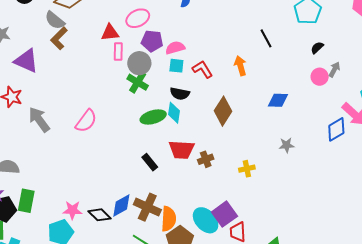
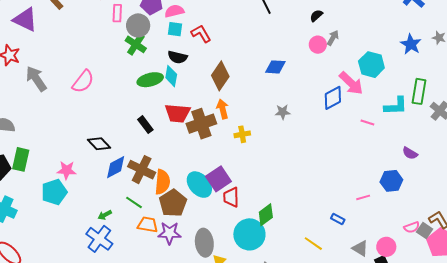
orange arrow: (240, 66) -> (223, 109), moved
brown cross: (206, 159) -> (201, 124), size x1.8
black diamond: (99, 215) -> (99, 144), moved

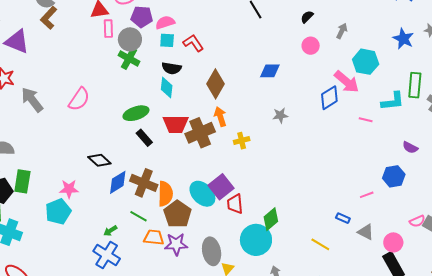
gray arrow: (333, 38) -> (342, 31), moved
green ellipse: (150, 80) -> (136, 113), moved
gray triangle: (360, 248) -> (366, 232), moved

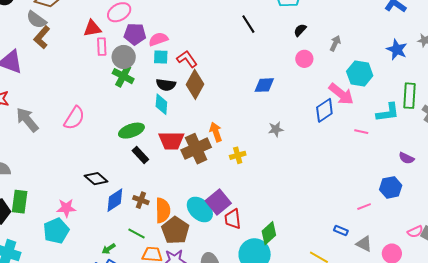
brown diamond: (215, 84) -> (195, 84), moved
brown cross: (144, 183) -> (141, 200), size x0.6

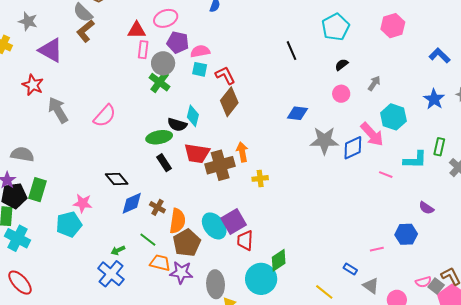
black semicircle: (166, 85) -> (177, 125), moved
green rectangle: (410, 96) -> (439, 147), size x0.7
gray star: (276, 129) -> (324, 141), moved, size x1.8

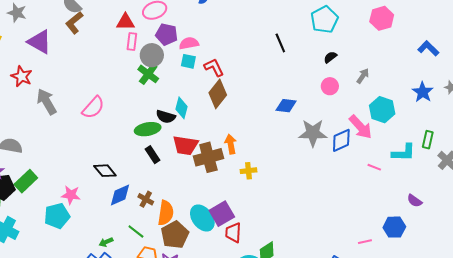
green rectangle: (38, 190) -> (26, 181), turned 30

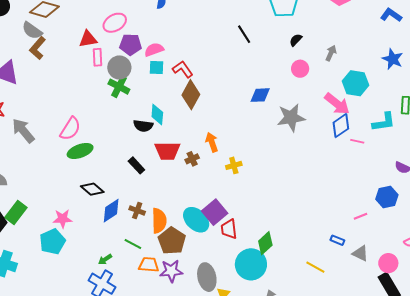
green ellipse: (148, 129) -> (80, 151), moved
blue diamond: (341, 140) -> (341, 126), moved
brown cross: (208, 157) -> (192, 159), size x0.5

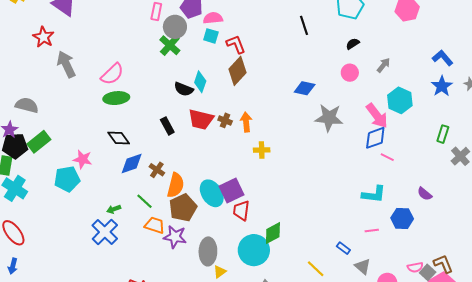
blue L-shape: (391, 15) -> (443, 58), moved
cyan L-shape: (384, 122) -> (374, 194), moved
brown cross: (192, 159) -> (225, 120), moved, turned 32

